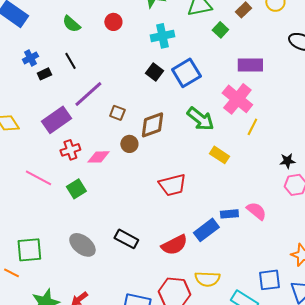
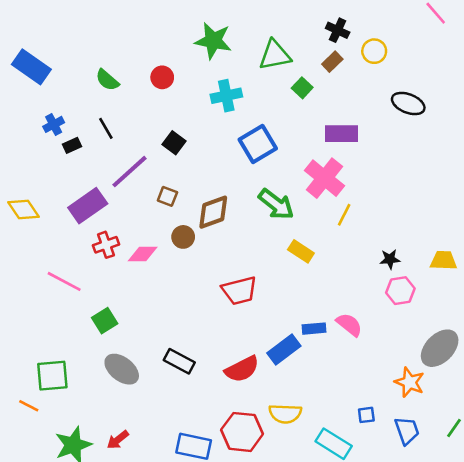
black square: (154, 72) -> (174, 143), moved
green square: (76, 189) -> (105, 321), moved
blue square: (269, 280) -> (366, 415), size x0.6

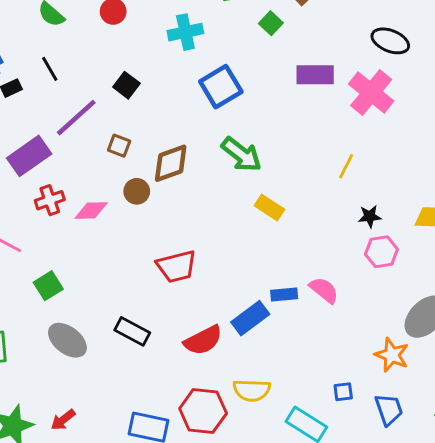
pink cross: (324, 178) -> (371, 93), moved
yellow line: (344, 215) -> (346, 166), moved
red trapezoid: (239, 291) -> (177, 266), moved

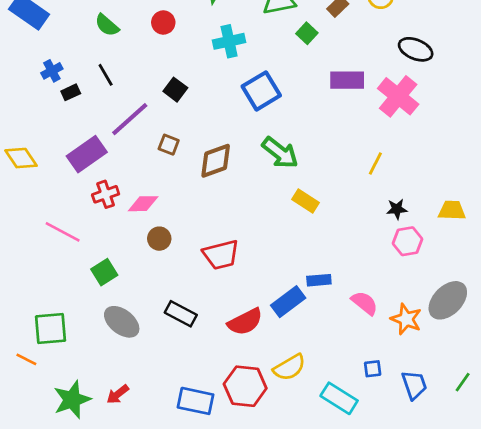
brown circle: (137, 191) -> (159, 239), moved
pink semicircle: (324, 290) -> (365, 303), moved
orange star: (392, 355) -> (406, 319), moved
yellow semicircle: (252, 390) -> (289, 367), turned -32

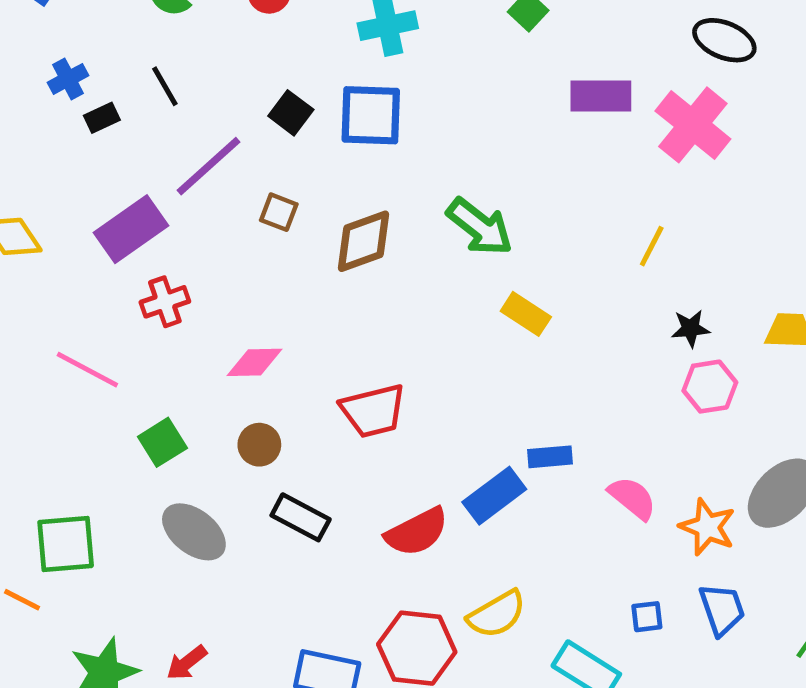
blue square: (261, 91) -> (371, 115), moved, turned 33
pink diamond: (143, 204) -> (255, 362), moved
brown circle: (159, 239) -> (259, 445), moved
blue trapezoid: (414, 385) -> (722, 609), moved

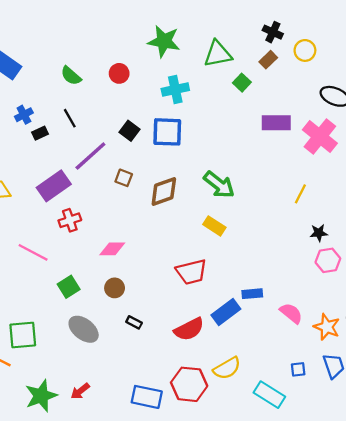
yellow rectangle: (526, 314) -> (214, 226), moved
red trapezoid: (373, 411) -> (191, 272), moved
black rectangle: (301, 517) -> (134, 322), size x0.6

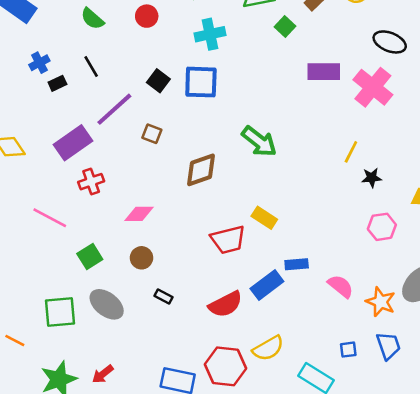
brown diamond: (164, 192) -> (201, 170), moved
yellow rectangle: (214, 226) -> (264, 218), moved
black star: (319, 233) -> (372, 178), moved
green square: (23, 335) -> (60, 312), moved

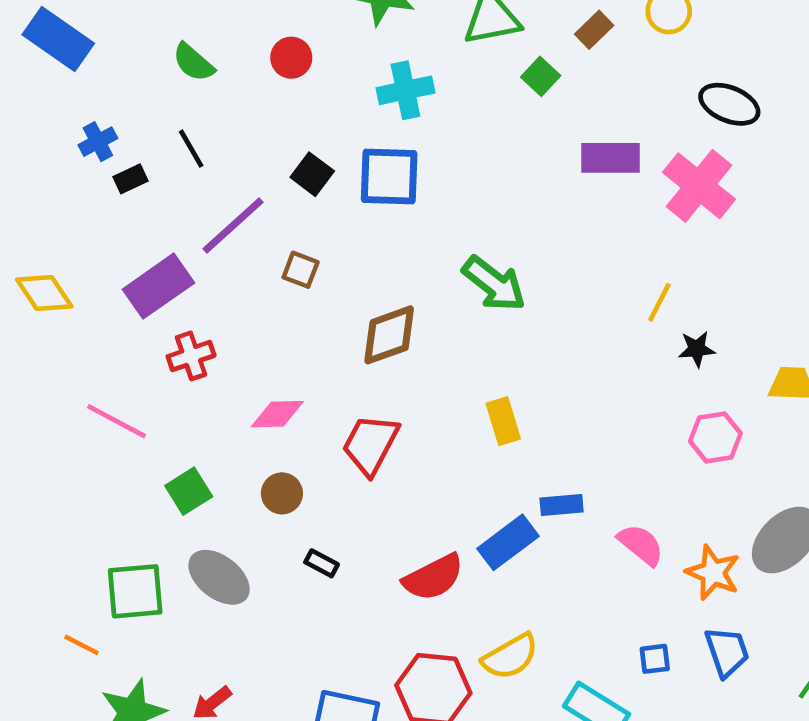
yellow rectangle: (264, 218) -> (503, 421), turned 40
red trapezoid: (228, 240) -> (370, 444), moved, turned 132
orange line: (15, 341) -> (82, 645), moved

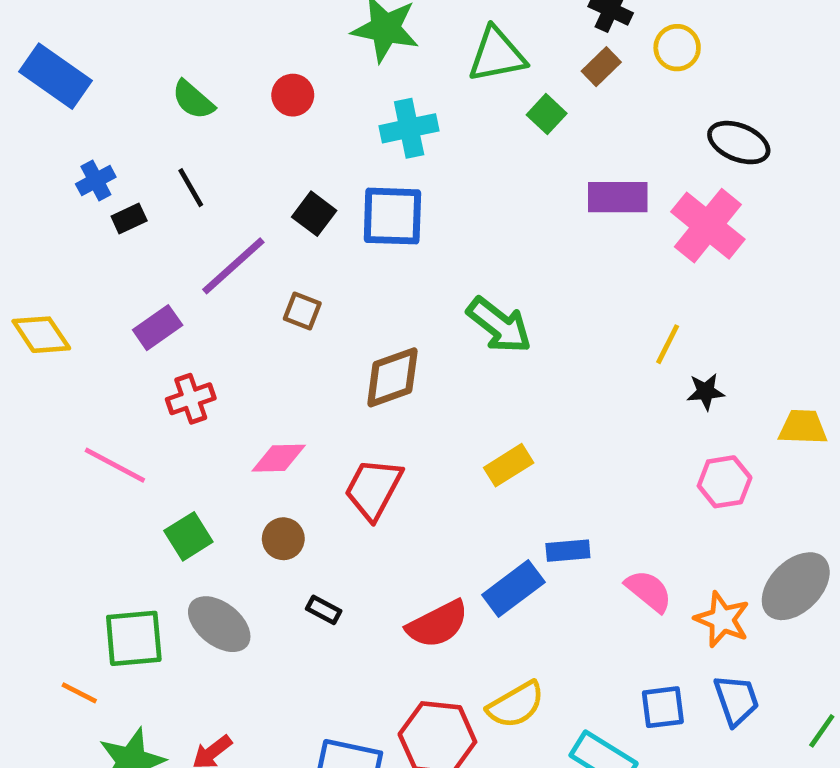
purple rectangle: (158, 286) -> (158, 328), size x0.7
yellow rectangle: (503, 421) -> (509, 465), turned 75
blue square: (655, 659) -> (663, 707), size x1.4

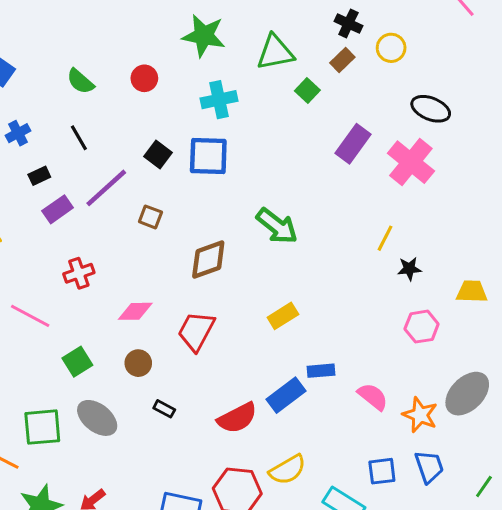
purple rectangle: (618, 197) -> (353, 144), turned -54
black rectangle: (129, 218) -> (39, 176), moved
purple rectangle: (158, 328) -> (58, 209), moved

